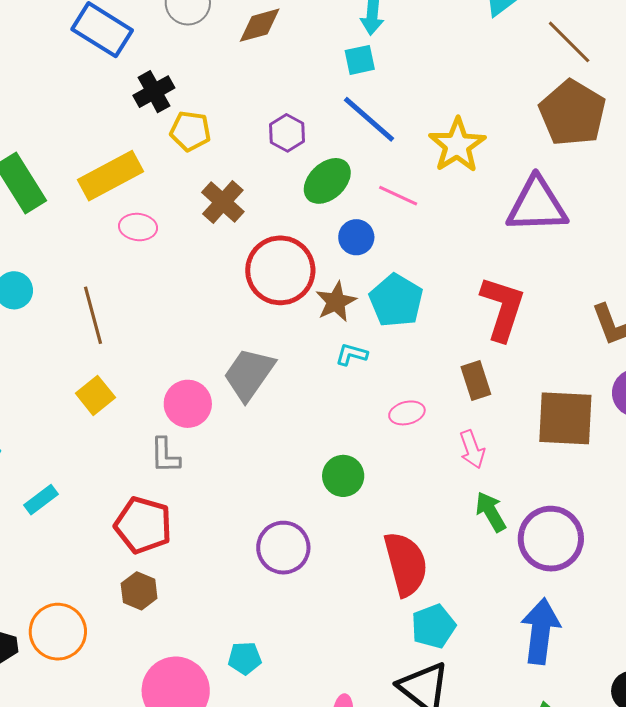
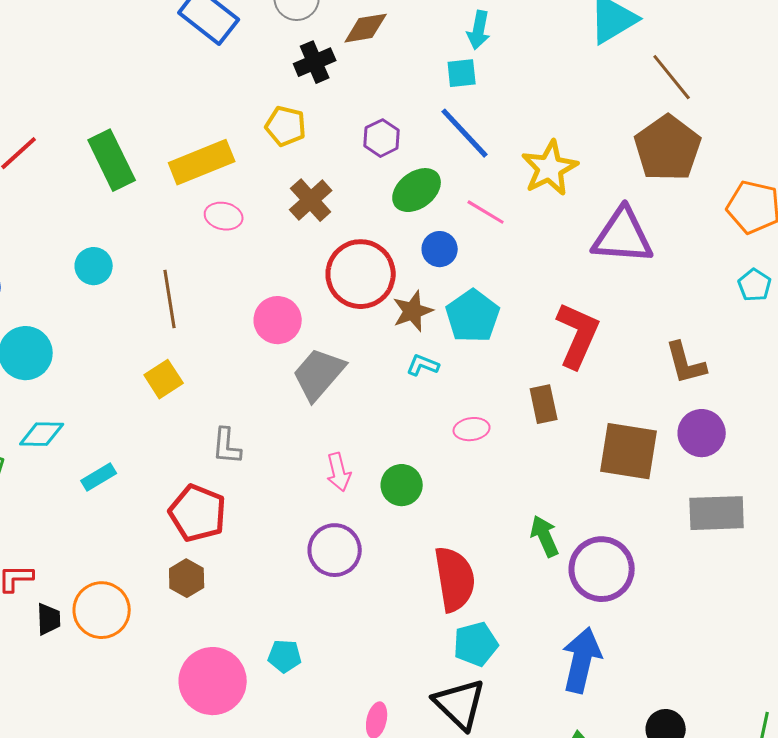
black cross: (154, 92) -> (315, 62), moved
pink circle: (188, 404) -> (278, 320), moved
pink arrow: (472, 449) -> (339, 472), moved

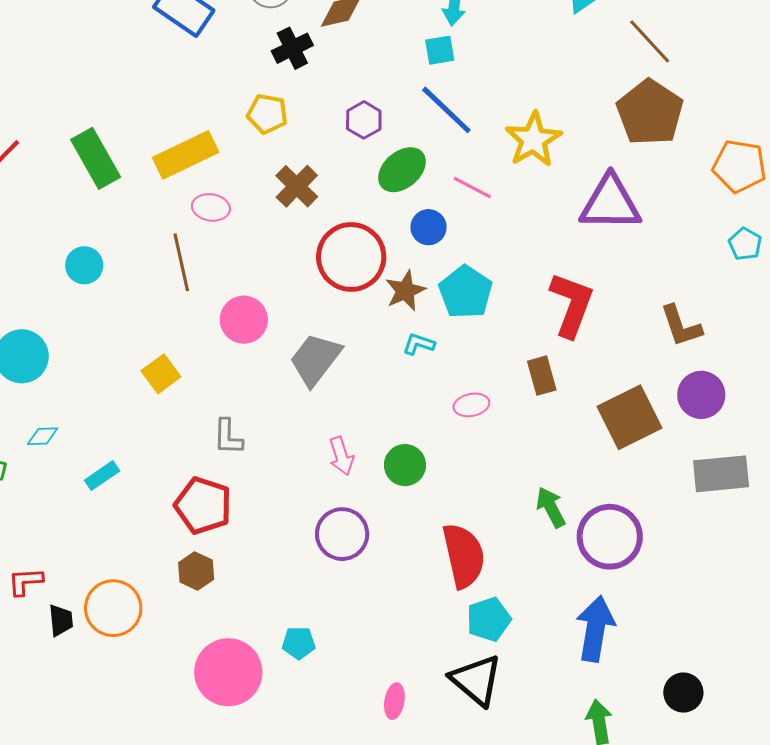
brown line: (170, 299) -> (181, 262), moved
pink circle: (278, 320) -> (244, 320), moved
cyan diamond: (42, 434) -> (43, 436), size x0.7
brown square: (629, 451) -> (629, 417), turned -32

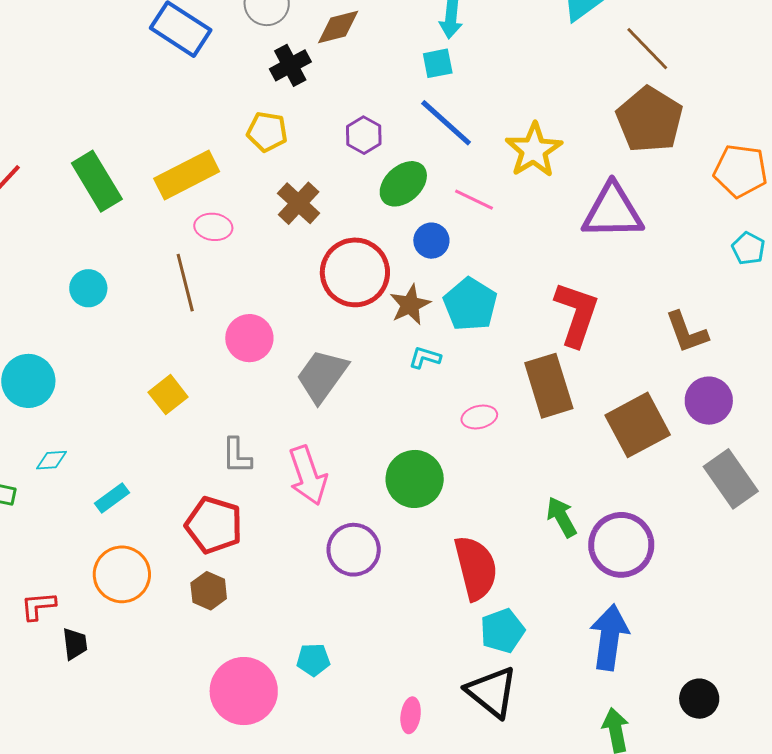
brown rectangle: (542, 376) -> (549, 386), size x1.6
pink arrow: (341, 456) -> (308, 475), moved, size x1.5
green circle: (405, 465) -> (415, 479), size x1.4
gray rectangle: (721, 474) -> (731, 479), turned 62
orange circle: (113, 608) -> (122, 574), moved

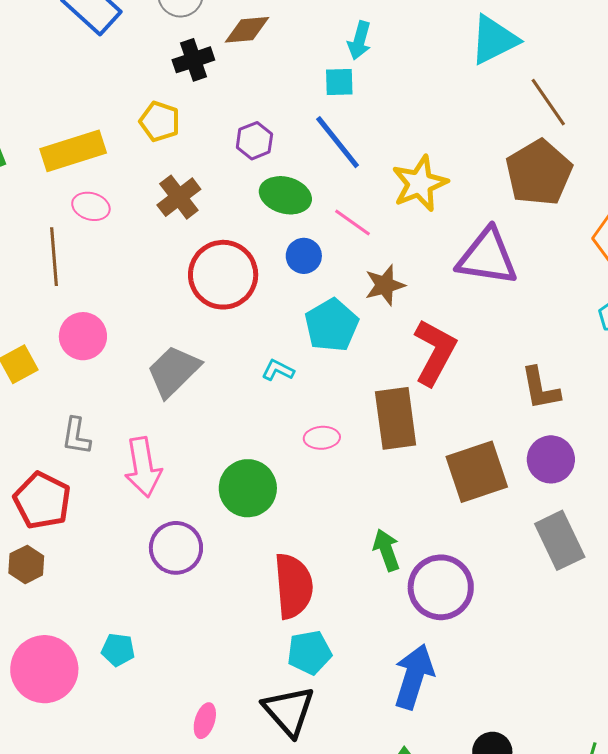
green ellipse: (403, 184) -> (285, 195), turned 48
brown star: (410, 305) -> (385, 285), moved
pink circle: (249, 338) -> (83, 336), moved

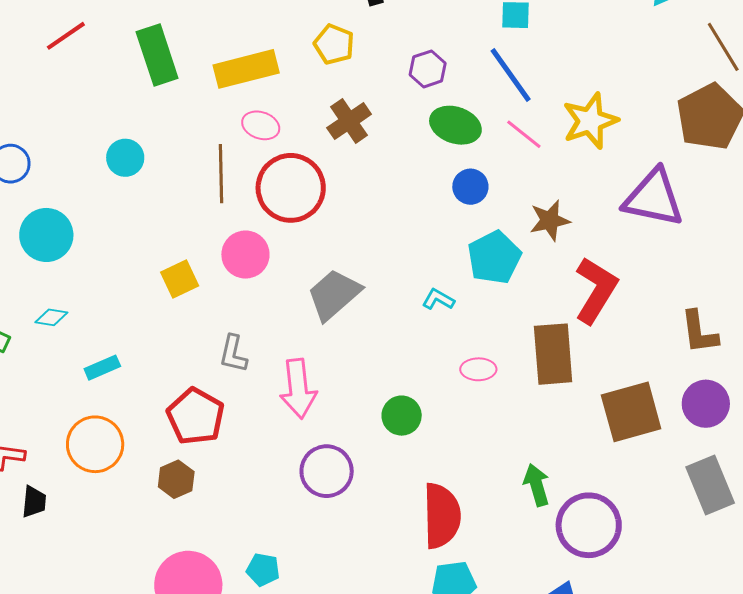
pink line: (352, 222) -> (524, 134), moved
red circle: (223, 275) -> (291, 188), moved
green circle: (248, 488) -> (402, 416), size x0.7

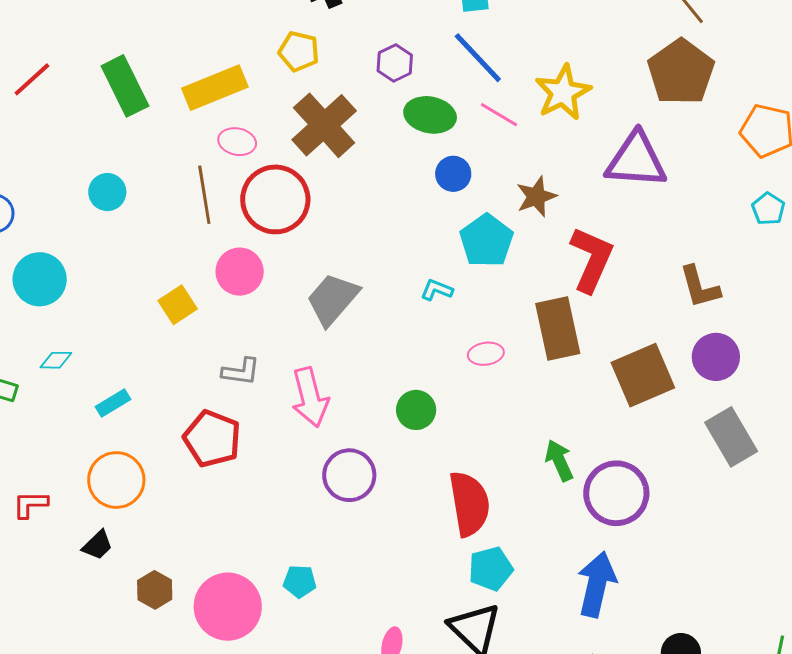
brown cross: (349, 121) -> (324, 125), size x1.5
gray L-shape: (233, 354) -> (241, 372), turned -87
brown hexagon: (176, 479) -> (155, 590), moved
black trapezoid: (34, 502) -> (98, 545), moved, turned 48

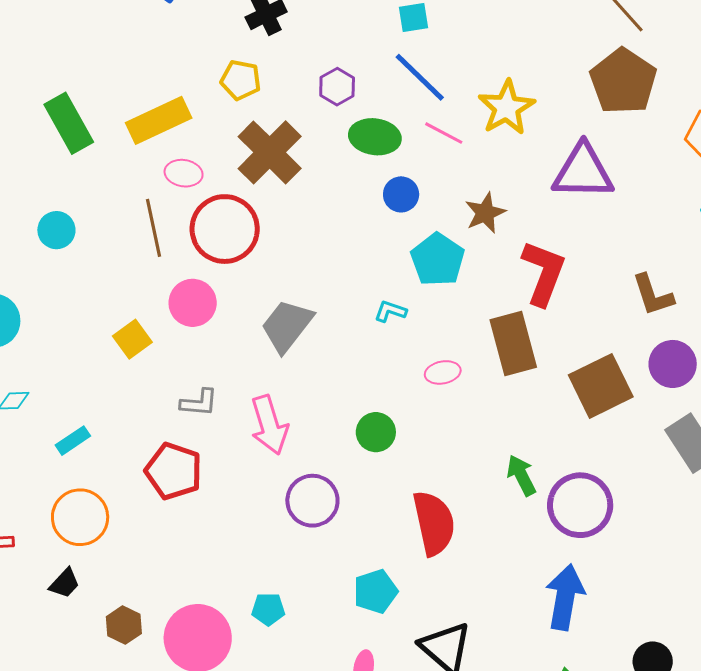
cyan pentagon: (491, 569) -> (375, 591), moved

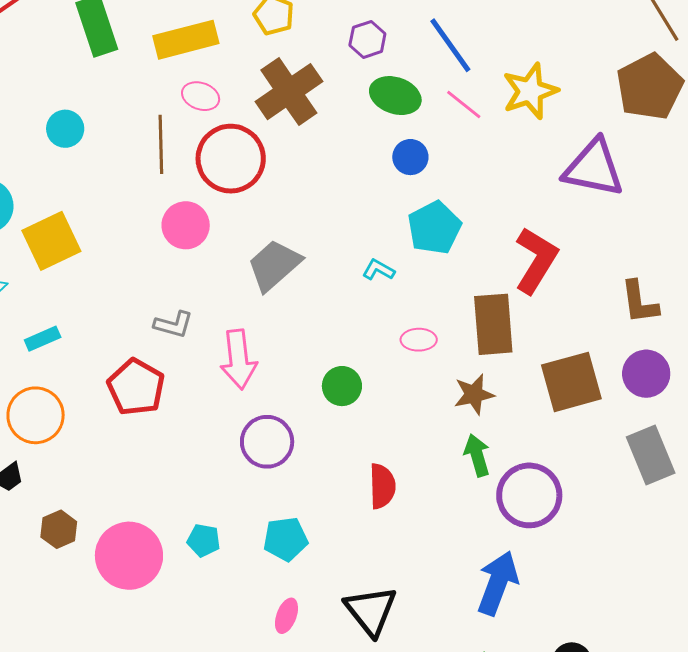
brown star: (485, 213) -> (474, 394), moved
yellow square: (132, 339) -> (51, 241), moved, size x1.5
red semicircle: (434, 523) -> (382, 486), size x0.7
cyan pentagon: (375, 591) -> (285, 539), moved

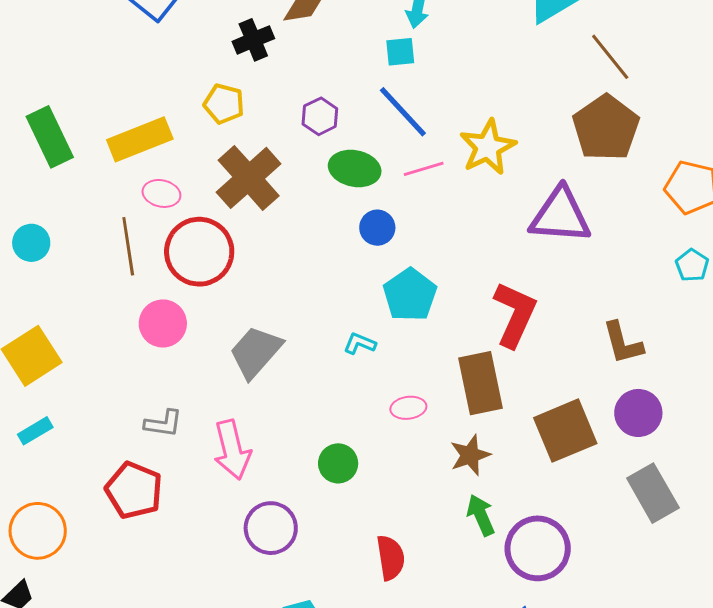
pink line: (464, 105) -> (424, 169), turned -48
cyan rectangle: (43, 339) -> (35, 431), moved

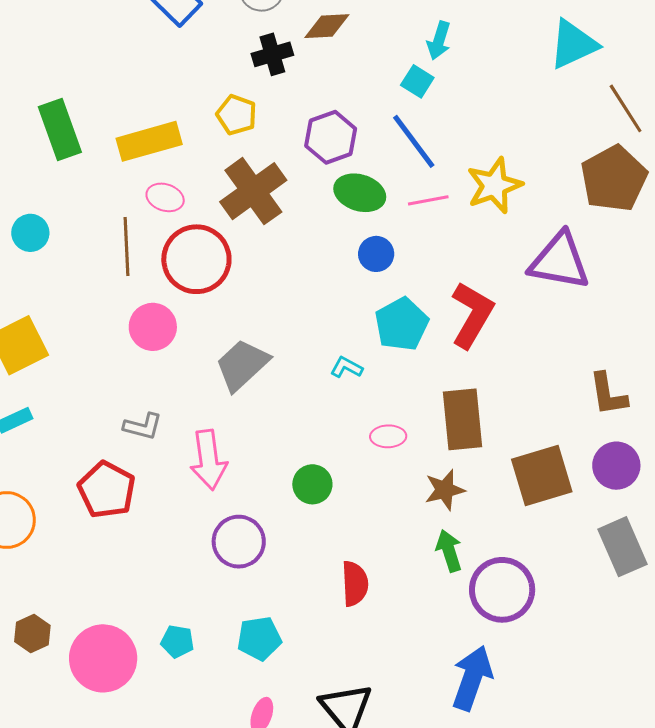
cyan square: (400, 52) -> (417, 81), turned 32
purple hexagon: (320, 116) -> (331, 137), size x1.4
red L-shape: (515, 314) -> (472, 315), moved

